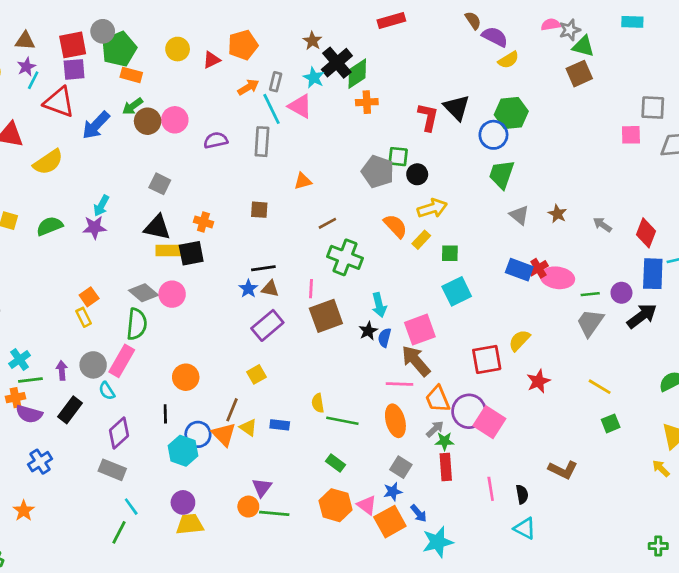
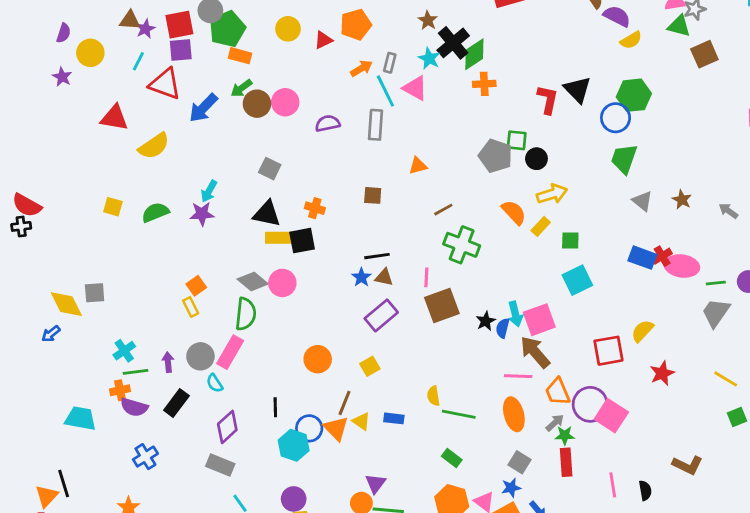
green triangle: (583, 46) -> (679, 26), moved
purple star: (26, 67) -> (145, 29), moved
cyan arrow: (379, 305) -> (515, 314), moved
orange circle: (186, 377) -> (318, 359), moved

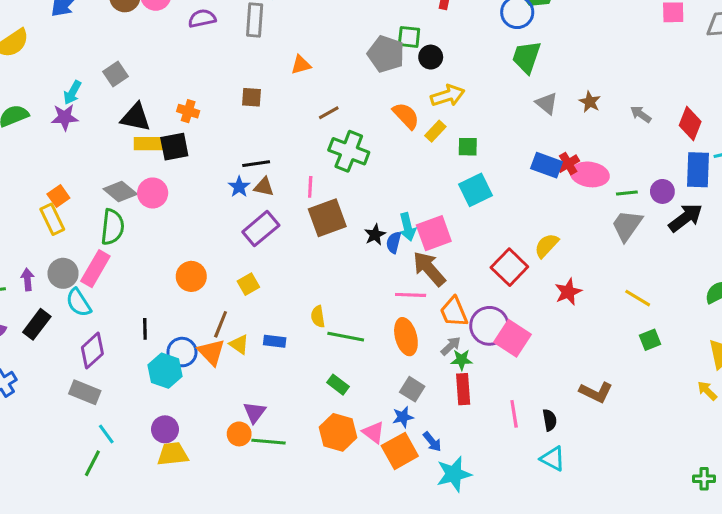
gray square: (270, 169) -> (116, 74), moved, turned 30
yellow rectangle: (191, 307) -> (52, 219), size x1.4
red square: (608, 351) -> (509, 267), turned -36
cyan semicircle: (215, 383) -> (78, 303), size x1.4

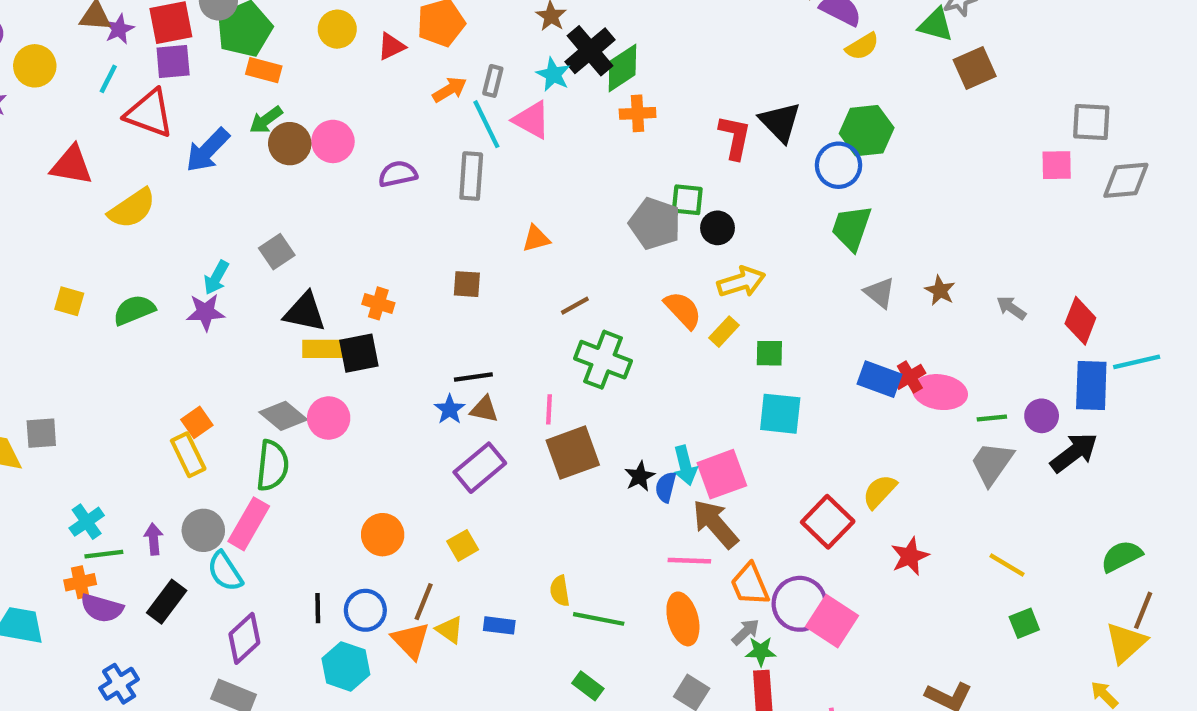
cyan square: (475, 190) -> (780, 414), turned 32
blue circle: (182, 352) -> (365, 610), moved

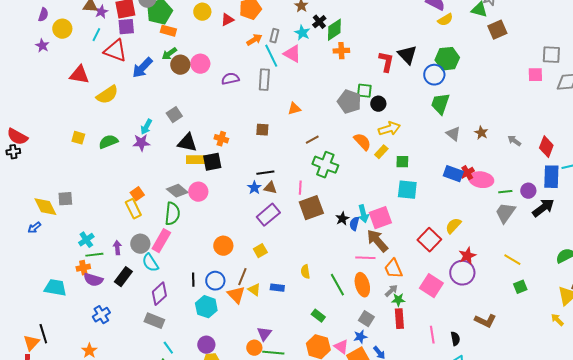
black cross: (590, 51) -> (319, 22), size x0.6
purple circle: (800, 604) -> (462, 273), moved
green line: (599, 619) -> (337, 285), moved, turned 50

